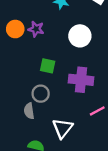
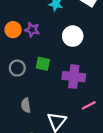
gray circle: (41, 94) -> (17, 68), moved

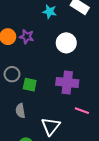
green square: (43, 64) -> (30, 85), moved
pink line: (89, 105) -> (82, 111), turned 48

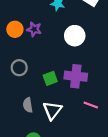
green square: (30, 85) -> (50, 78), moved, turned -32
white triangle: (51, 126) -> (52, 110), moved

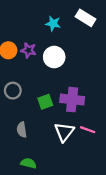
white circle: (75, 36) -> (54, 57), moved
white triangle: (52, 110) -> (64, 132), moved

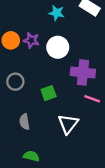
purple cross: (72, 100) -> (83, 72), moved
pink line: (88, 130) -> (92, 99), moved

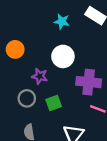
purple star: (31, 40) -> (40, 76), moved
gray circle: (15, 82) -> (27, 98), moved

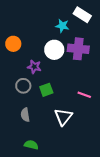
cyan star: (62, 21) -> (62, 26), moved
purple cross: (89, 82) -> (78, 49), moved

